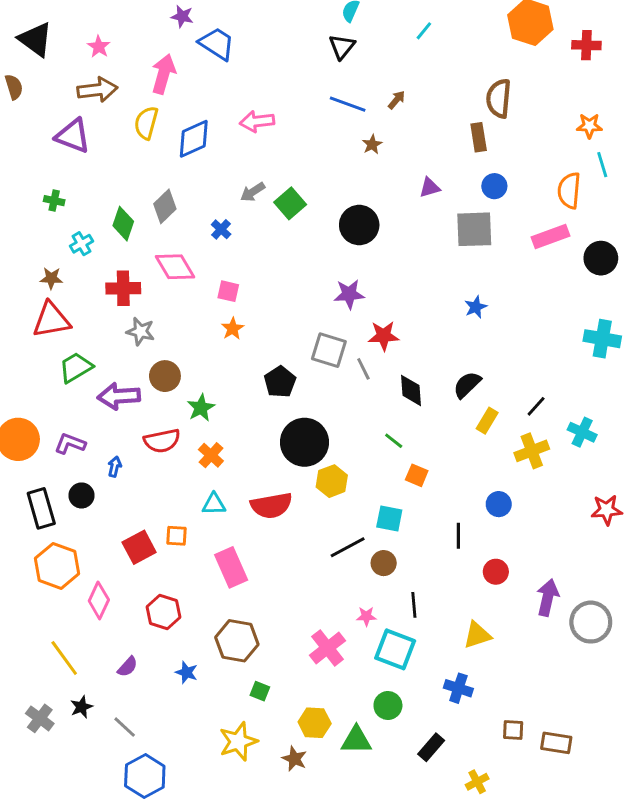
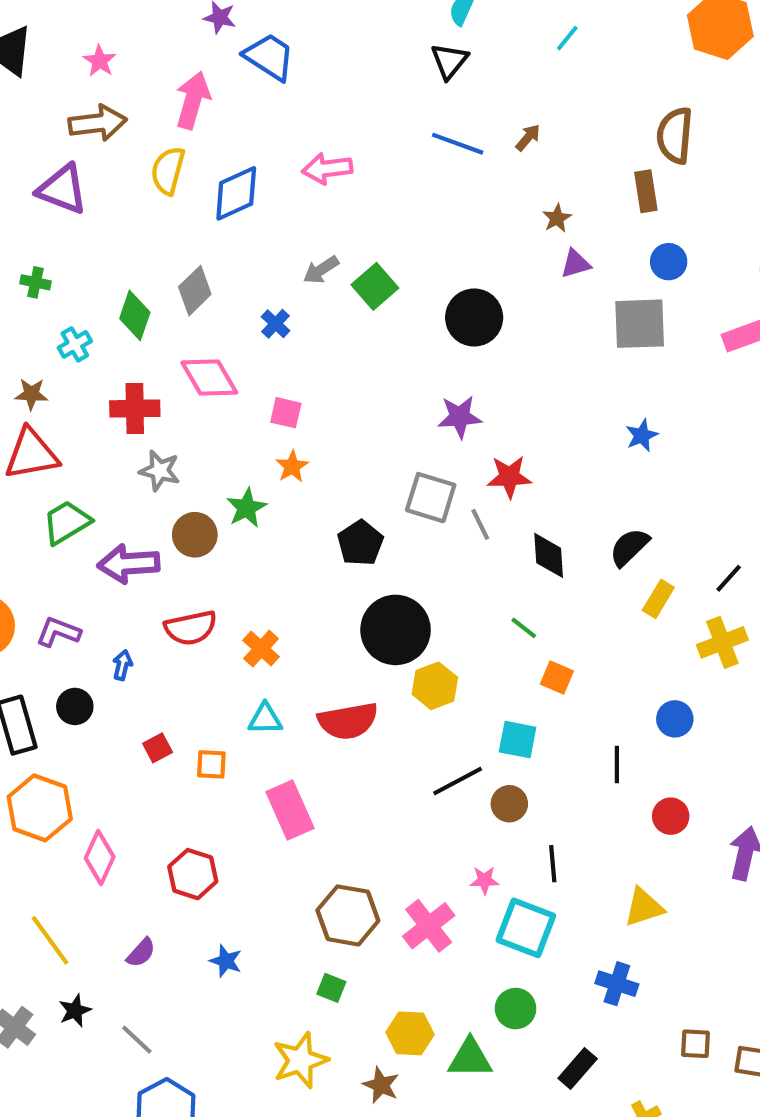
brown star: (372, 144) -> (557, 218), moved
green star: (201, 408) -> (247, 508), moved
red square: (139, 547) -> (158, 748), moved, size x0.6
brown hexagon: (237, 641) -> (348, 915), moved

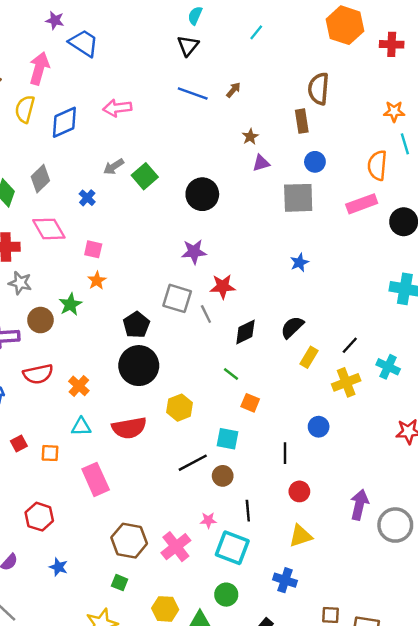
black diamond: (549, 555) -> (245, 332), turned 68
black circle: (396, 630) -> (139, 366), moved
red circle: (671, 816) -> (299, 491), moved

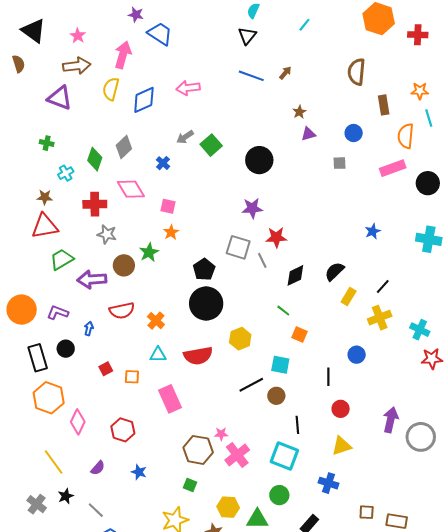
brown rectangle: (302, 121) -> (384, 105), moved
gray square: (298, 198) -> (340, 163), size x0.5
blue star: (299, 263) -> (373, 231), moved
cyan cross: (388, 367) -> (420, 330), moved
pink star: (208, 520) -> (221, 434), moved

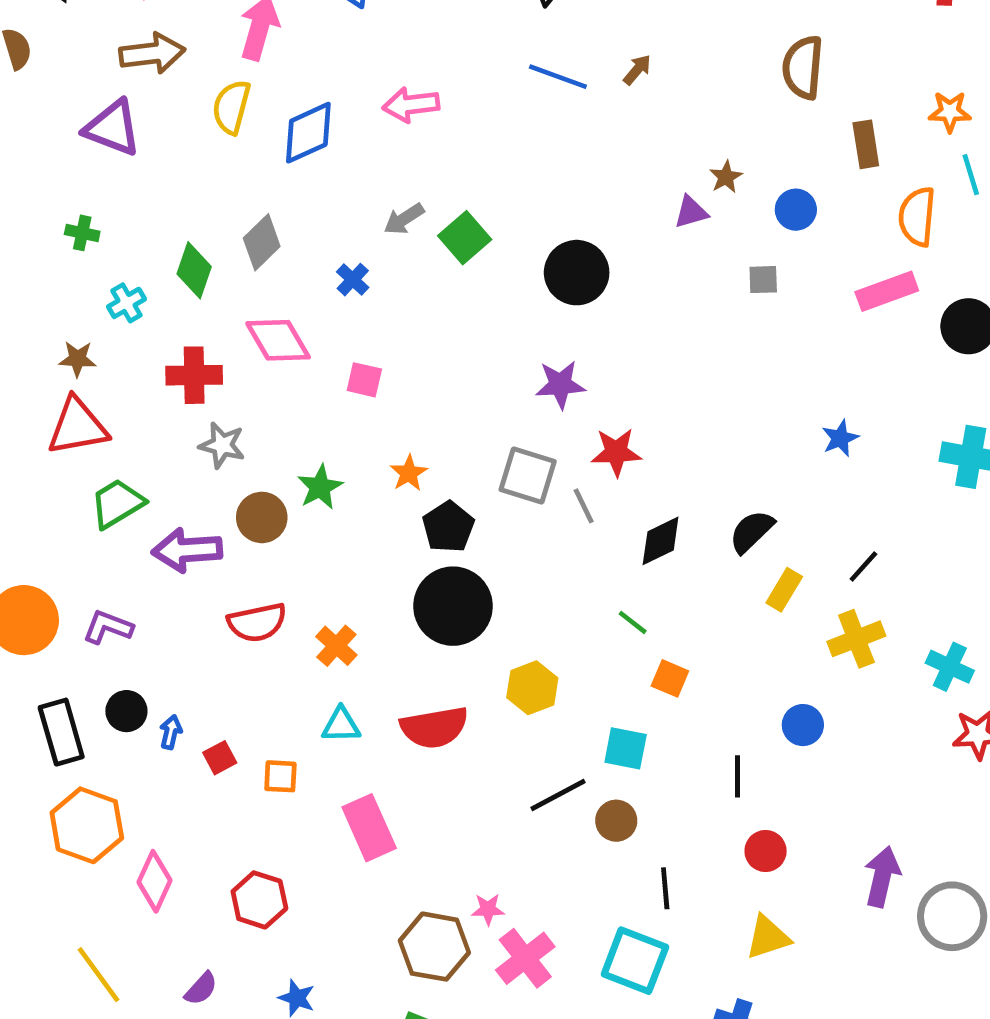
brown star: (299, 112) -> (726, 177), moved
orange star: (171, 232) -> (409, 473), moved
blue arrow: (89, 329) -> (171, 732), moved

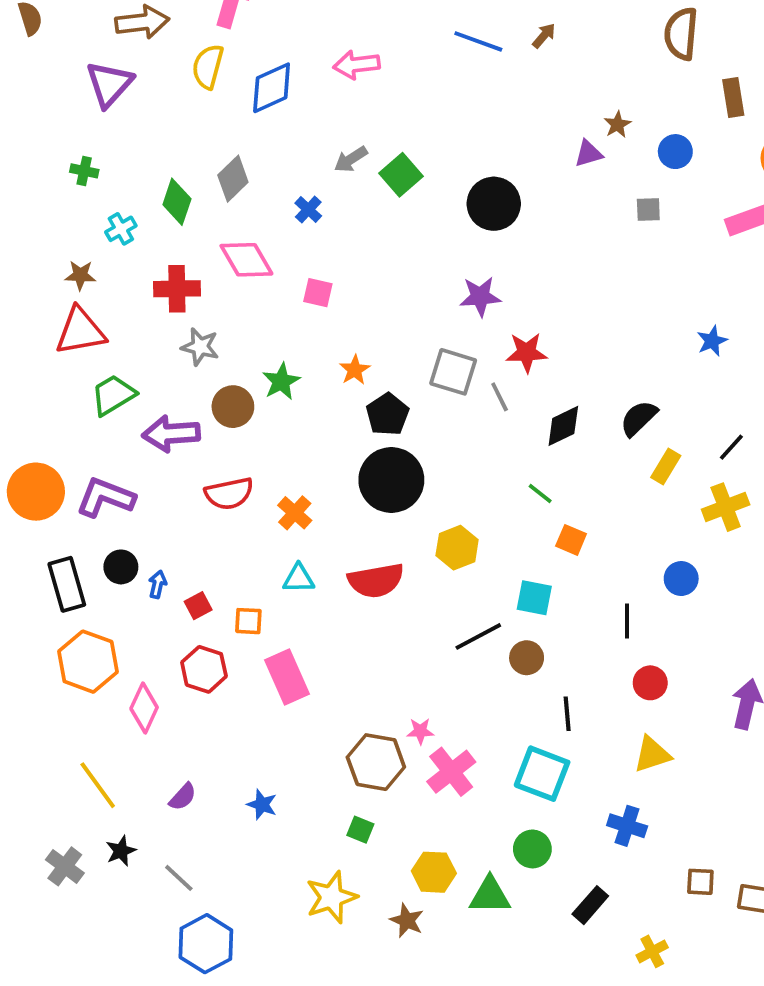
purple triangle: (112, 128) -> (109, 84), turned 51
purple L-shape: (108, 627) -> (105, 497), size x1.4
pink rectangle: (369, 828) -> (287, 677), moved
red hexagon: (259, 900) -> (204, 669), moved

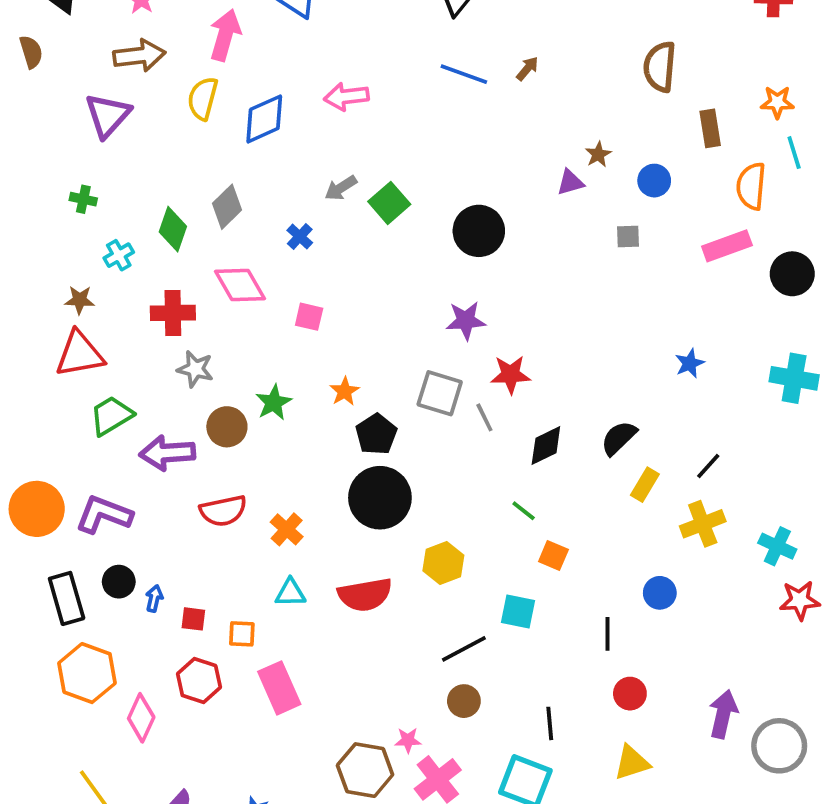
red square: (198, 606) -> (193, 619), turned 35
brown circle: (527, 658) -> (464, 701), moved

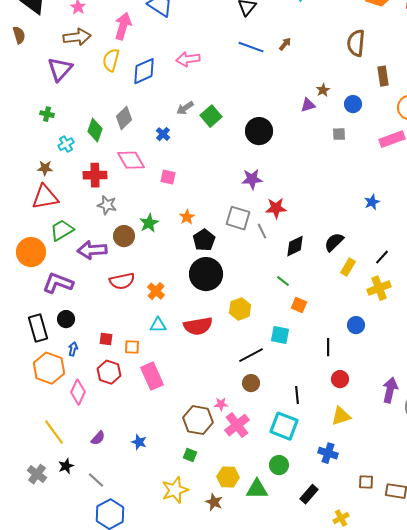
orange circle: (37, 509) -> (31, 252), moved
blue arrow: (154, 598) -> (73, 349), moved

